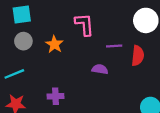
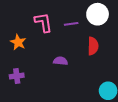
purple line: (114, 46) -> (71, 24), moved
purple cross: (55, 96) -> (17, 76), moved

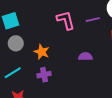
orange star: (18, 42) -> (42, 52), moved

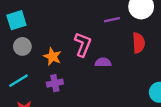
pink L-shape: (66, 20) -> (83, 44), moved, turned 35

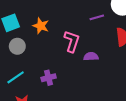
orange star: (52, 57) -> (41, 26), moved

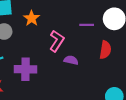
purple cross: (49, 78) -> (25, 69), size x1.5

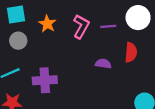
pink L-shape: (57, 41) -> (81, 26), moved
purple semicircle: (71, 60) -> (103, 64), moved

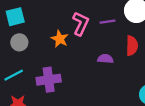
orange star: (47, 24) -> (60, 39), moved

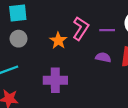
purple semicircle: (105, 59) -> (103, 57), moved
purple cross: (49, 80) -> (55, 80), moved

